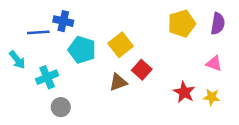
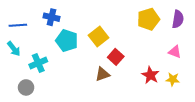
blue line: (38, 32) -> (18, 25), moved
brown triangle: (118, 82) -> (102, 74), moved
gray circle: (61, 107) -> (26, 87), moved

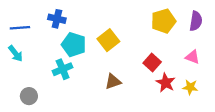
red square: (116, 57) -> (152, 62), moved
cyan cross: (38, 63) -> (63, 69), moved

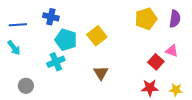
red square: (152, 62) -> (156, 62), moved
brown triangle: (113, 82) -> (101, 73), turned -42
red star: (166, 83) -> (150, 88), moved, turned -30
yellow star: (190, 87) -> (176, 90), moved

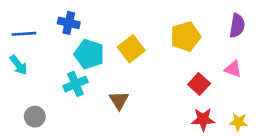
yellow pentagon: (146, 19) -> (185, 36), moved
red square: (156, 62) -> (199, 84), moved
brown triangle: (101, 73) -> (119, 100), moved

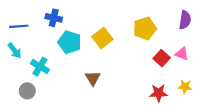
cyan cross: (76, 84) -> (40, 67), moved, turned -36
red square: (199, 84) -> (162, 58), moved
yellow star: (238, 122) -> (185, 87), moved

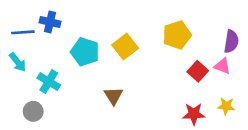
blue cross: (54, 18) -> (50, 22), moved
purple semicircle: (185, 20) -> (231, 41), moved

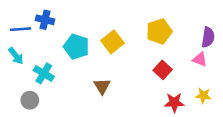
red square: (198, 71) -> (163, 70), moved

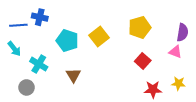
brown triangle: (102, 86) -> (73, 75), moved

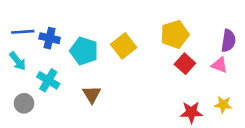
blue cross: (40, 17) -> (50, 38), moved
red square: (143, 61) -> (185, 64), moved
gray circle: (27, 87) -> (24, 103), moved

